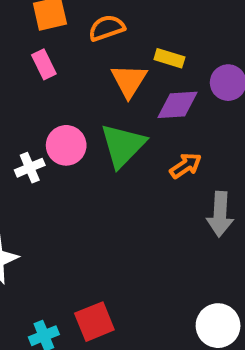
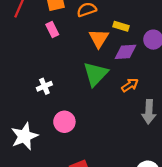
pink circle: (66, 145) -> (64, 122), moved

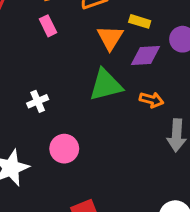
green triangle: (96, 74) -> (106, 85), turned 32
orange arrow: (130, 85) -> (151, 100), turned 49

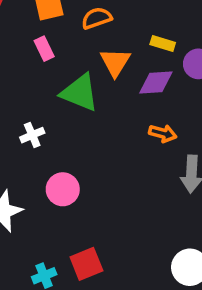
yellow rectangle: (140, 21) -> (163, 44), moved
green triangle: (106, 85) -> (80, 93), moved, turned 36

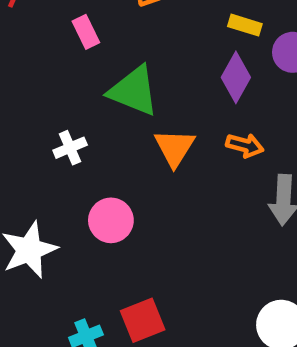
orange triangle: (115, 62) -> (174, 148), moved
purple diamond: (156, 83) -> (236, 77), turned -57

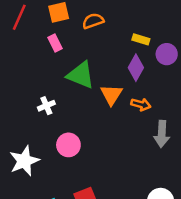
orange triangle: (174, 148) -> (111, 95), moved

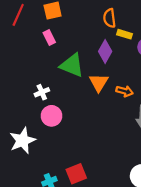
orange semicircle: (93, 21) -> (109, 18), moved, turned -78
purple diamond: (136, 68) -> (105, 51), moved
pink circle: (68, 145) -> (52, 116), moved

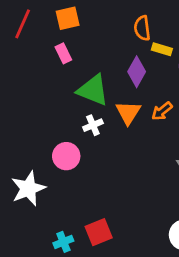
orange arrow: (125, 91) -> (162, 111), moved, turned 126
white cross: (42, 92) -> (93, 125), moved

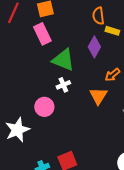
pink rectangle: (63, 53) -> (42, 34), size x1.5
orange triangle: (128, 113) -> (98, 96), moved

